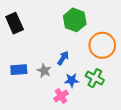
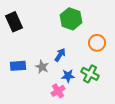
orange circle: (102, 45) -> (97, 43), size x0.7

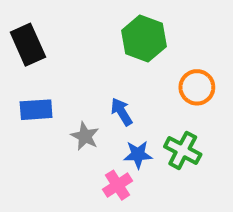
blue arrow: (60, 55) -> (122, 112), turned -64
blue rectangle: (18, 66) -> (36, 110), moved

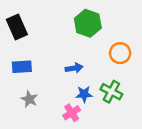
blue arrow: (122, 112) -> (74, 68), turned 112
gray star: (85, 136) -> (29, 99), moved

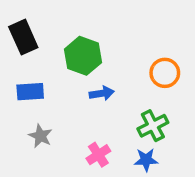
green hexagon: (88, 23) -> (83, 56), moved
green cross: (111, 92) -> (153, 126), turned 35
blue star: (84, 94) -> (146, 160), moved

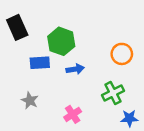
blue rectangle: (30, 92) -> (40, 63), moved
blue star: (146, 160) -> (129, 118), moved

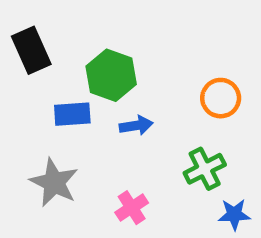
gray star: (30, 101) -> (54, 182), size x1.5

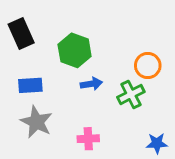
blue rectangle: (72, 114) -> (30, 85), moved
green cross: (205, 169) -> (131, 94), moved
pink cross: (132, 208) -> (88, 139), turned 30

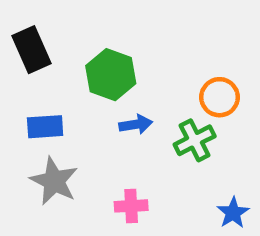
blue star: (157, 143) -> (233, 213), turned -30

